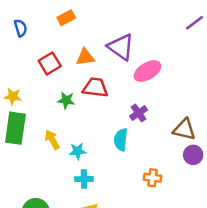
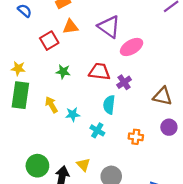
blue semicircle: (20, 28) -> (25, 11), turned -32
orange triangle: (85, 57) -> (71, 27), moved
red trapezoid: (95, 88) -> (99, 72), moved
purple circle: (193, 155) -> (169, 127), moved
cyan cross: (84, 179) -> (97, 130), moved, turned 32

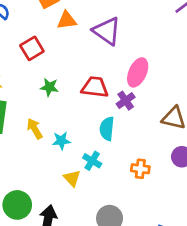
orange triangle: (71, 27) -> (67, 20), moved
pink ellipse: (132, 47) -> (138, 72), moved, turned -35
yellow triangle: (83, 165) -> (72, 178), moved

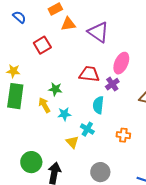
green star: (49, 87) -> (55, 89), moved

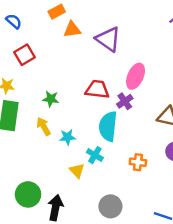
red square: (42, 45) -> (24, 55), moved
green star: (55, 89) -> (51, 99), moved
cyan semicircle: (98, 105) -> (108, 126), size x1.4

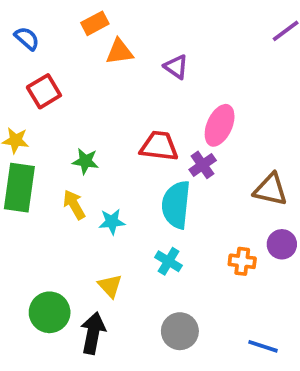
purple triangle: (108, 39) -> (176, 67), size x0.6
cyan cross: (95, 155) -> (169, 261), moved
orange cross: (138, 162) -> (242, 261), moved
yellow triangle: (77, 171) -> (110, 286), moved

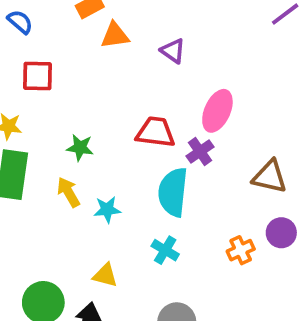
red square: (44, 91) -> (37, 76), turned 32
orange cross: (242, 261) -> (241, 250), turned -32
yellow triangle: (110, 286) -> (105, 275), turned -32

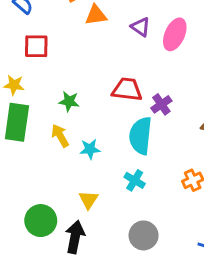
pink ellipse: (217, 111) -> (175, 34), moved
yellow triangle: (105, 275) -> (88, 200), turned 48

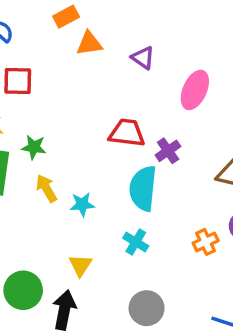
pink ellipse: (175, 34) -> (195, 90), moved
green star: (69, 101) -> (34, 147), moved

